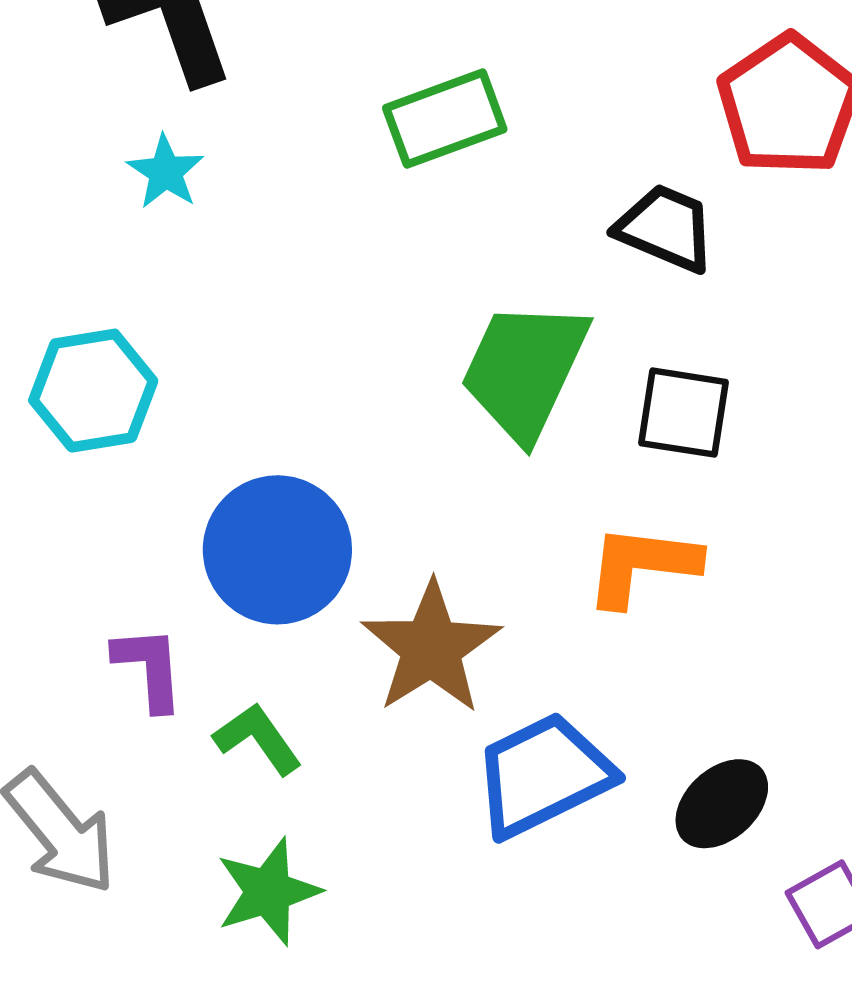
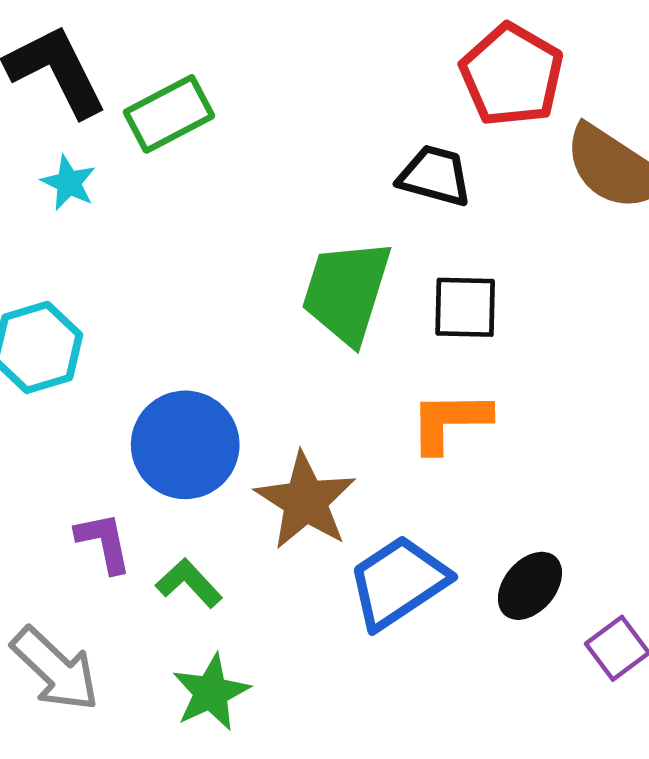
green rectangle: (445, 119) -> (169, 114), moved

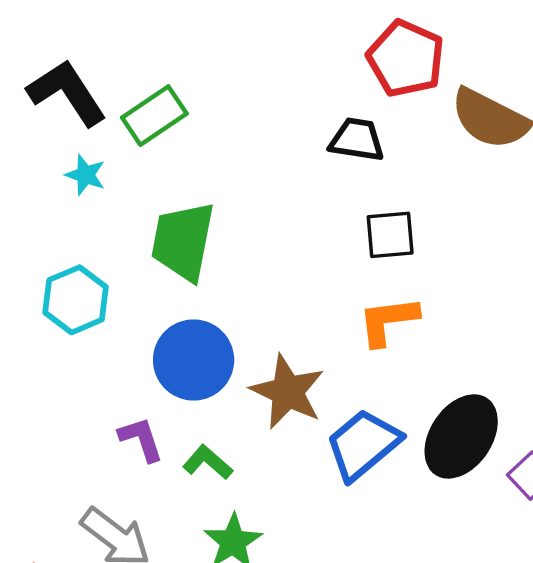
green trapezoid: (346, 292) -> (183, 241), moved
black ellipse: (530, 586) -> (461, 436), size x1.6

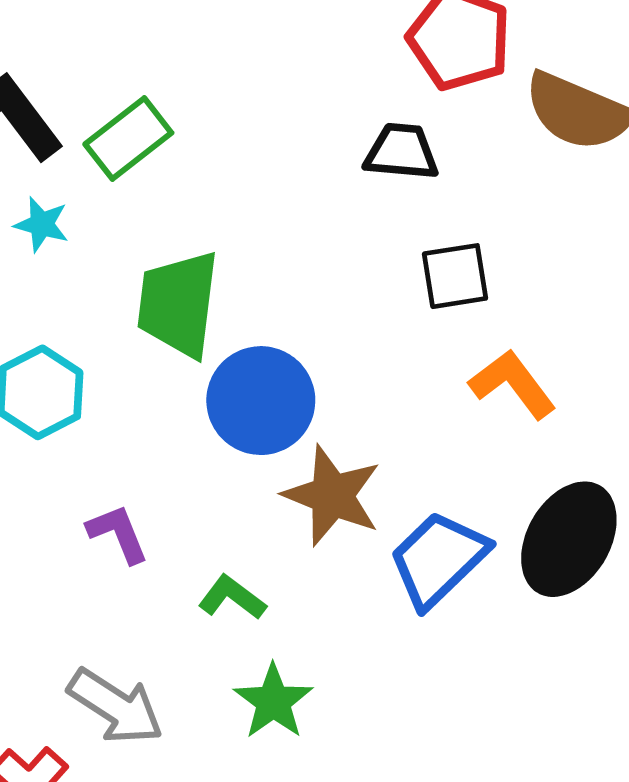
orange L-shape: (388, 321) -> (513, 384), moved, turned 64
blue circle: (194, 360) -> (261, 401), moved
purple L-shape: (141, 439) -> (118, 534), moved

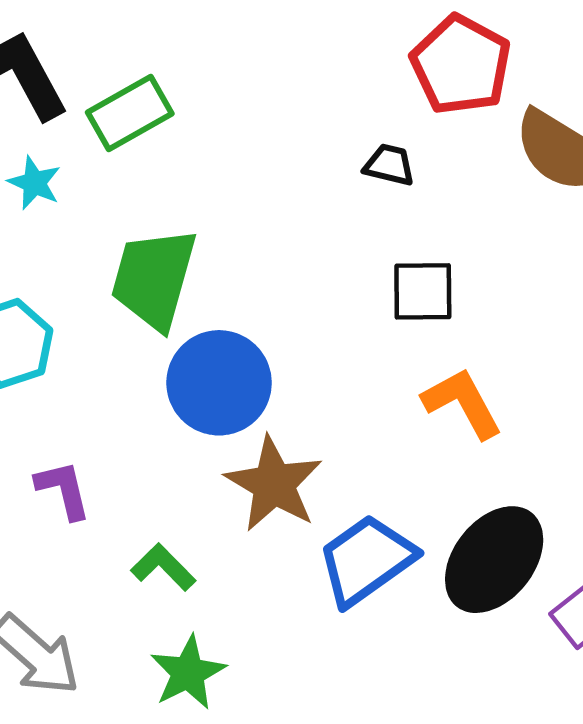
black trapezoid: (402, 152) -> (389, 165), size x0.7

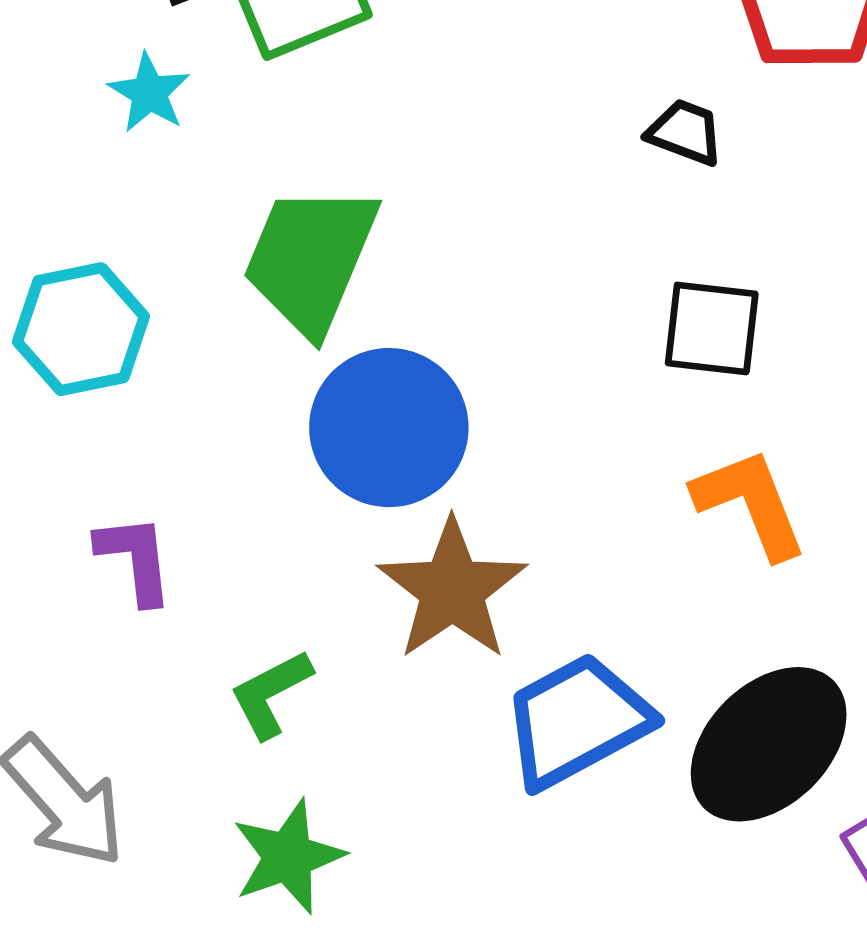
green L-shape: (163, 567) -> (271, 694), turned -80

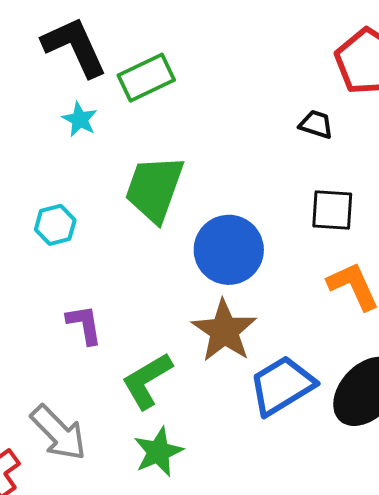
cyan hexagon: (81, 329) -> (55, 225), size x0.7
blue circle: (389, 428) -> (229, 250), moved
green L-shape: (271, 694) -> (147, 381), size x1.4

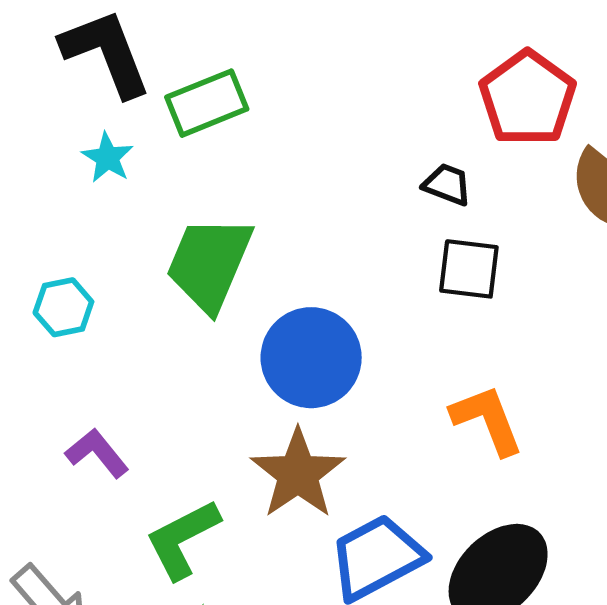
black square: (332, 210) -> (469, 269), moved
purple L-shape: (84, 324) -> (97, 453), turned -33

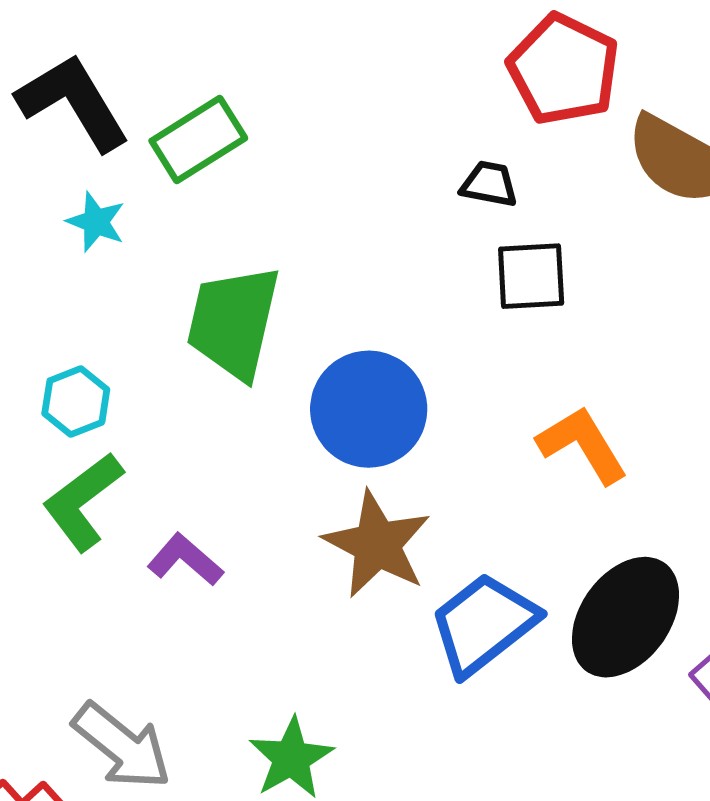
purple L-shape: (97, 453) -> (185, 560), moved
green L-shape: (183, 539) -> (83, 502), moved

